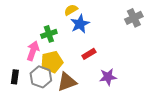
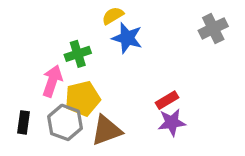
blue star: (80, 24) -> (127, 38), turned -30
red rectangle: (89, 54) -> (167, 100), moved

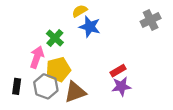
green cross: (78, 54) -> (55, 38), turned -30

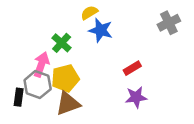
red rectangle: (118, 71) -> (132, 68), moved
gray hexagon: (46, 86) -> (38, 85), moved
brown triangle: (75, 92) -> (68, 104), moved

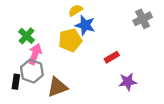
green cross: (62, 43) -> (27, 36), moved
yellow pentagon: (65, 78) -> (70, 40), moved
purple star: (136, 97) -> (128, 82), moved

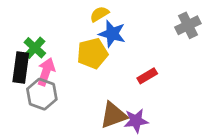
black rectangle: (16, 82) -> (21, 67), moved, size x1.5
purple star: (128, 82) -> (136, 121), moved
brown triangle: (57, 87) -> (113, 115), moved

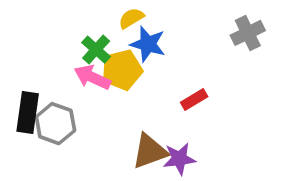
green cross: (35, 48) -> (96, 50), moved
black rectangle: (21, 67) -> (28, 112), moved
pink arrow: (46, 72) -> (92, 77), moved, turned -84

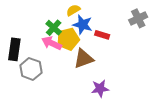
red rectangle: (194, 100) -> (102, 35), moved, turned 48
black rectangle: (28, 112) -> (14, 49), moved
brown triangle: (150, 151) -> (84, 59), moved

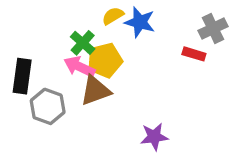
blue star: (83, 25) -> (140, 22), moved
red rectangle: (102, 35) -> (194, 54), moved
brown triangle: (84, 59) -> (95, 91), moved

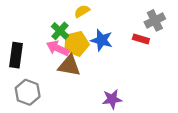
blue star: (140, 22) -> (102, 40), moved
brown triangle: (95, 91) -> (69, 66), turned 30
gray hexagon: (48, 106) -> (28, 92), moved

